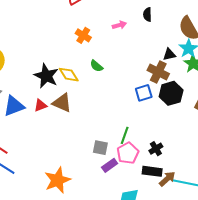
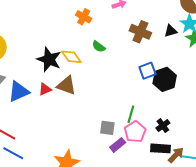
brown cross: (158, 72) -> (140, 32), moved
black hexagon: (171, 93) -> (165, 79), moved

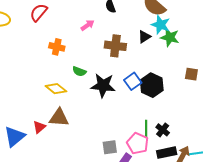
black star: (49, 59) -> (103, 86), moved
green line: (131, 114) -> (146, 129), moved

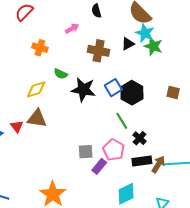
brown square: (191, 74) -> (173, 93), moved
yellow diamond: (56, 89) -> (36, 89), turned -60
red triangle: (39, 127) -> (17, 126), turned -32
green line: (146, 129) -> (122, 121), moved, turned -36

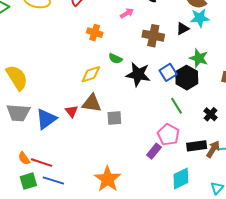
cyan star: (145, 33) -> (200, 18), turned -30
green star: (153, 46) -> (199, 58), moved
black cross: (140, 138) -> (211, 114), moved
gray square: (86, 152) -> (114, 118), moved

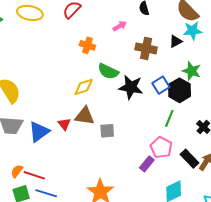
green semicircle: (115, 59) -> (108, 71), size x1.5
green line: (176, 106) -> (169, 118), turned 54
black rectangle: (197, 146) -> (189, 159), turned 54
orange semicircle: (24, 158) -> (17, 171), turned 72

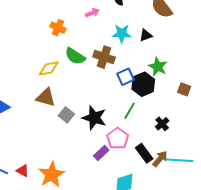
cyan star: (193, 31) -> (122, 34), moved
brown cross: (146, 48) -> (104, 57), moved
black star: (131, 87) -> (94, 118), moved
red triangle: (64, 124) -> (23, 171), moved, turned -32
gray square: (107, 131) -> (66, 115), turned 35

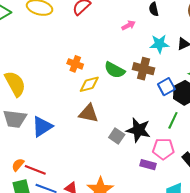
orange cross: (58, 28) -> (75, 64), moved
gray square: (66, 115) -> (117, 136), moved
pink pentagon: (118, 138) -> (163, 149), turned -30
purple rectangle: (101, 153) -> (148, 165), turned 63

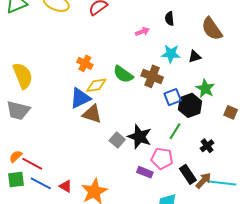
blue triangle: (42, 127) -> (80, 98), moved

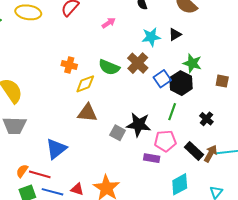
pink arrow: (142, 32) -> (109, 23), moved
brown cross: (152, 76) -> (138, 63), turned 35
blue triangle: (80, 98) -> (56, 149), moved

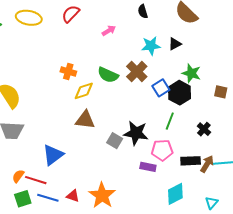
black rectangle: (194, 151) -> (191, 161), turned -48

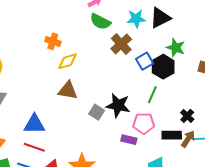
black triangle: (175, 44) -> (160, 18), size x1.6
green semicircle: (108, 75) -> (100, 22), moved
black cross: (204, 129) -> (187, 116), moved
blue triangle: (53, 155) -> (34, 124), turned 35
red line: (36, 180) -> (34, 147), moved

